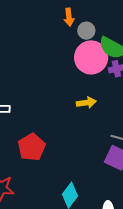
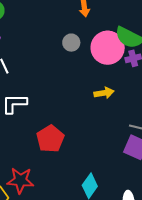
gray circle: (86, 31) -> (71, 43), moved

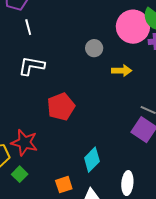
gray circle: (71, 43) -> (94, 48), moved

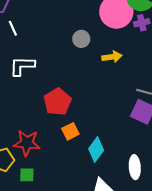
green square: (20, 174) -> (27, 175), turned -35
orange square: (64, 185) -> (70, 131), moved

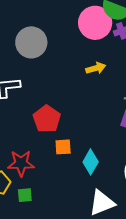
gray circle: (81, 39) -> (31, 42), moved, size x1.8
orange square: (70, 131) -> (63, 147), turned 30

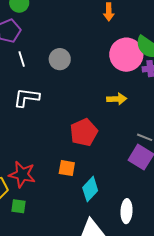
gray circle: (31, 42) -> (60, 59), size x0.7
red pentagon: (47, 119) -> (84, 132), moved

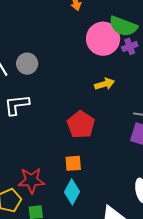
gray circle: (60, 59) -> (27, 64), moved
cyan diamond: (90, 189) -> (72, 192), moved

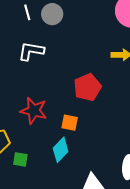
red star: (31, 180) -> (34, 111), moved

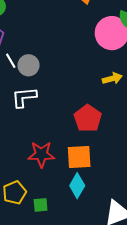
gray circle: (52, 14) -> (29, 65), moved
orange square: (70, 123) -> (79, 157), size x1.5

